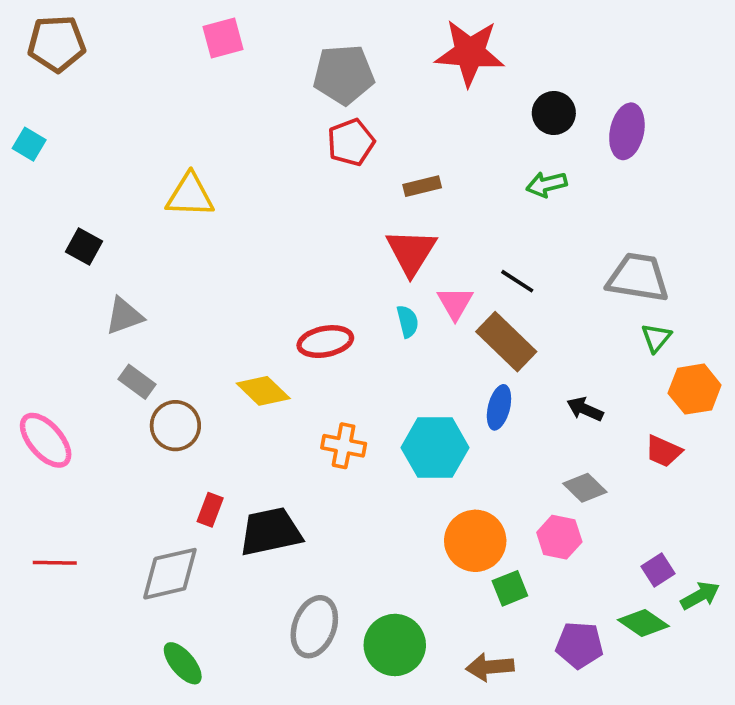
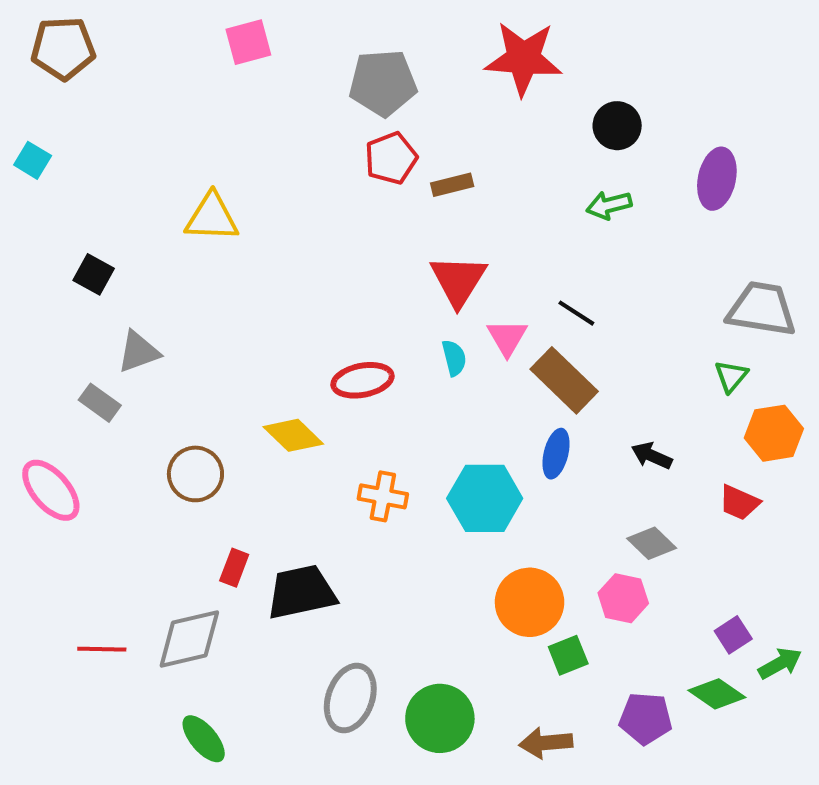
purple ellipse: (627, 131) -> (717, 179), moved
brown rectangle: (422, 186) -> (452, 185), moved
gray trapezoid: (638, 278) -> (762, 309), moved
gray rectangle: (137, 382) -> (100, 403), moved
red line: (55, 563) -> (102, 649), moved

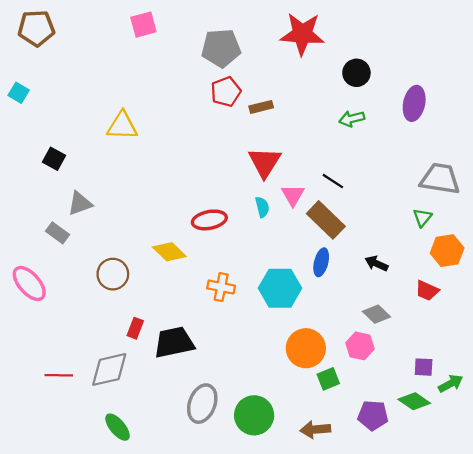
purple square: (733, 635) -> (424, 367), turned 36

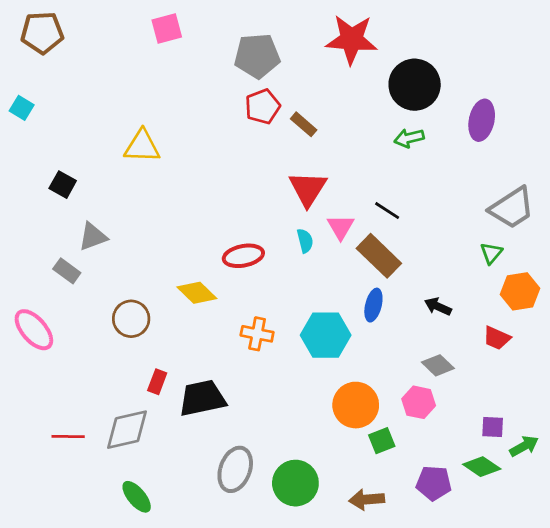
black circle: (356, 73) -> (415, 85), size x1.6
brown rectangle: (261, 107) -> (304, 124), turned 55
gray trapezoid: (440, 179) -> (512, 208), turned 138

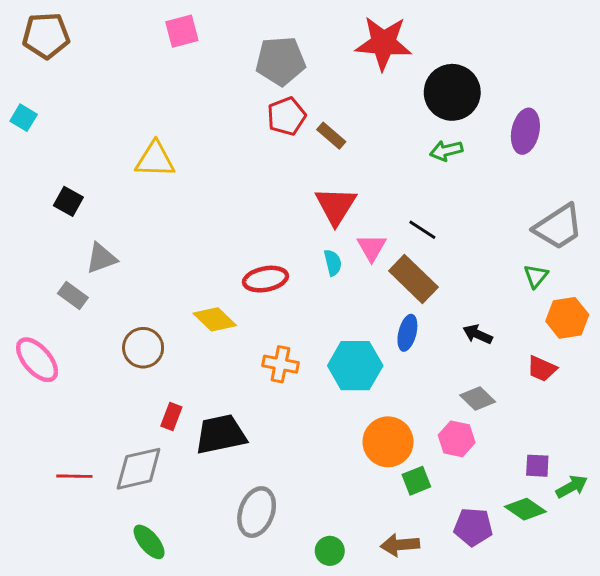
green circle: (295, 483) -> (330, 551), moved, size x0.6

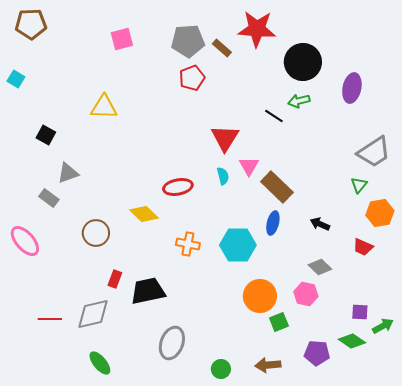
pink square: (182, 31) -> (122, 39), moved
brown rectangle: (331, 136) -> (222, 48), moved
black line: (422, 230) -> (274, 116), moved

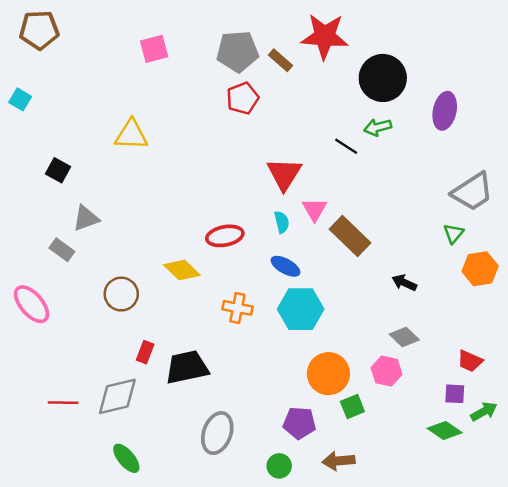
blue ellipse: (273, 223) -> (285, 266), moved, turned -75
red trapezoid: (363, 247) -> (470, 361), moved
purple pentagon: (317, 353) -> (299, 423), moved

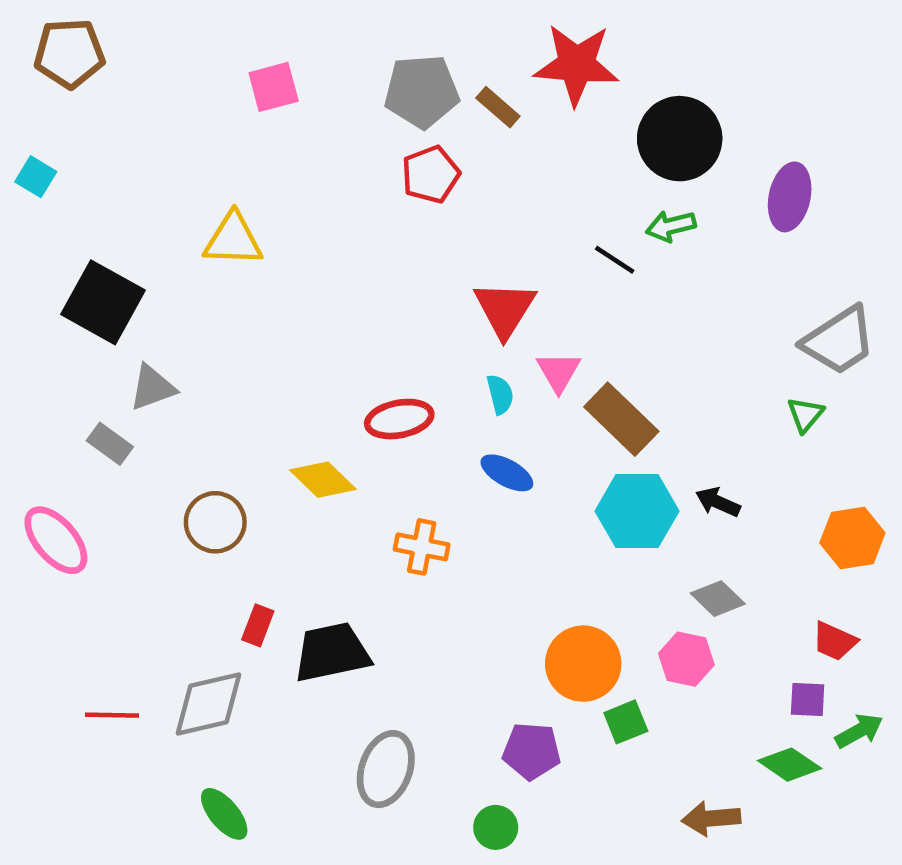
black square: (58, 170) -> (103, 302), size x1.8
orange hexagon: (480, 269) -> (852, 538), moved
cyan hexagon: (301, 309) -> (637, 511), moved
brown arrow: (339, 461) -> (711, 818), moved

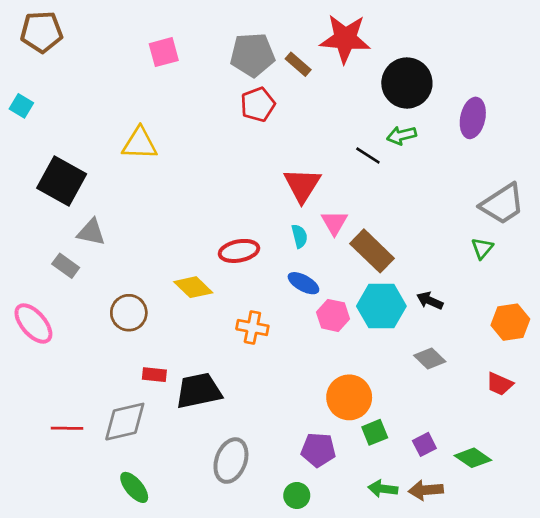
gray triangle: (152, 388) -> (91, 232), turned 32
red rectangle: (258, 625) -> (154, 375), turned 75
pink hexagon: (686, 659) -> (333, 315), moved
purple square: (808, 700) -> (424, 444), moved, turned -30
green arrow: (859, 731) -> (383, 489), moved, turned -144

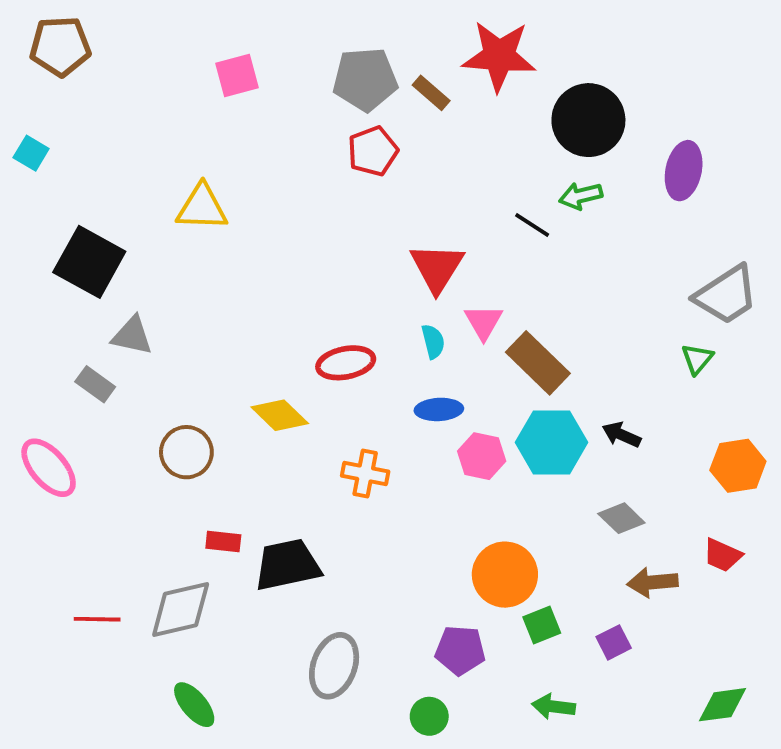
blue ellipse: (303, 283) -> (439, 409), turned -32
green diamond: (473, 458) -> (722, 705), moved, turned -42
brown arrow: (426, 490) -> (653, 582), moved

